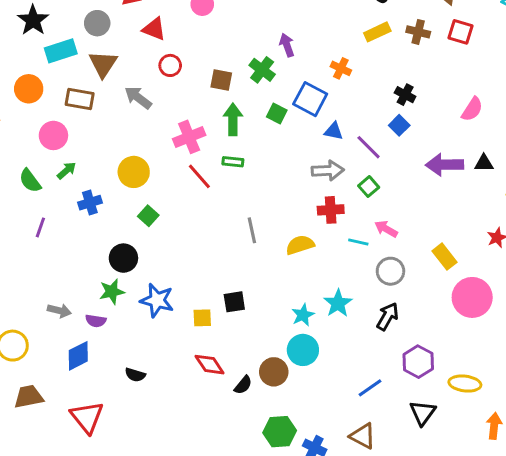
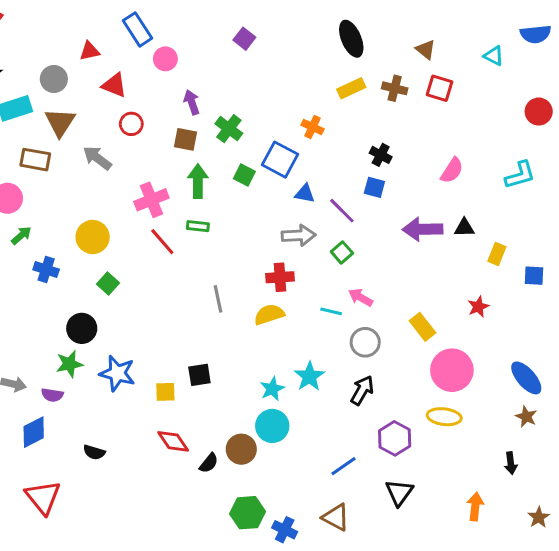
purple arrow: (287, 45) -> (192, 102), moved
blue square: (399, 125) -> (374, 187), turned -30
blue cross: (90, 203) -> (46, 270), turned 35
red cross: (331, 210) -> (280, 277), moved
yellow ellipse: (465, 384) -> (444, 417), moved

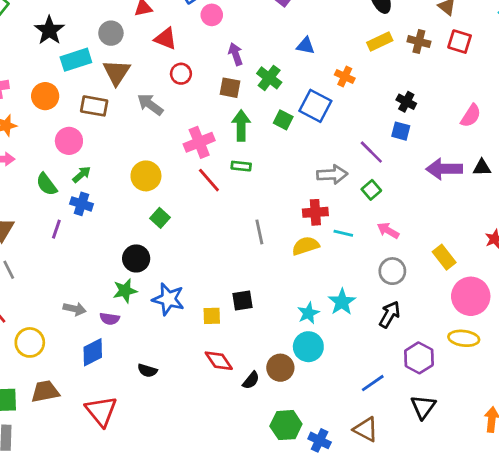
blue triangle: (305, 194) -> (306, 46), moved
blue cross: (46, 270) -> (82, 204), moved
cyan line: (331, 311) -> (343, 233), moved

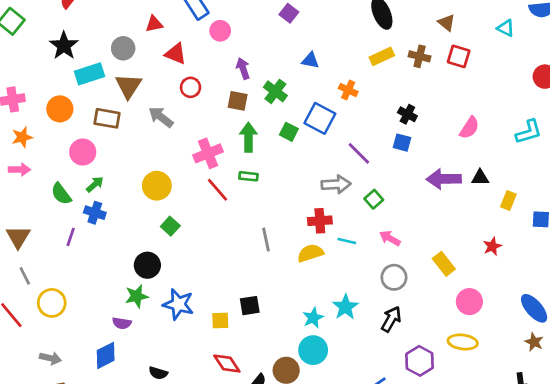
purple line: (371, 152) -> (359, 153), moved
pink circle: (471, 296) -> (469, 302), size x0.7
gray arrow: (75, 309) -> (50, 358), moved
yellow circle: (30, 342) -> (52, 303), moved

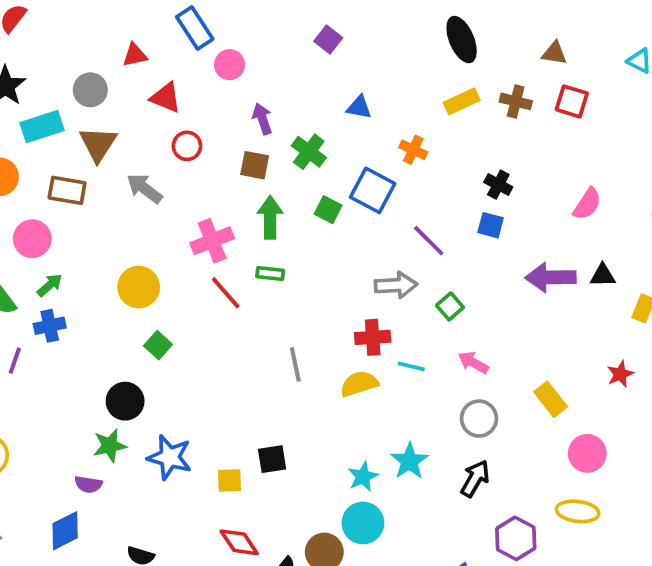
brown triangle: (446, 23) -> (554, 53), turned -30
blue cross: (95, 213) -> (50, 326), turned -30

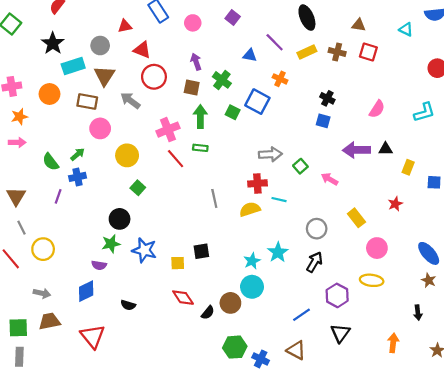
pink circle: (230, 65) -> (193, 23), moved
red circle: (187, 146) -> (154, 77), size x1.5
pink circle: (32, 239) -> (100, 128), moved
purple line: (429, 241) -> (275, 42), moved
pink arrow: (473, 362) -> (330, 179), moved

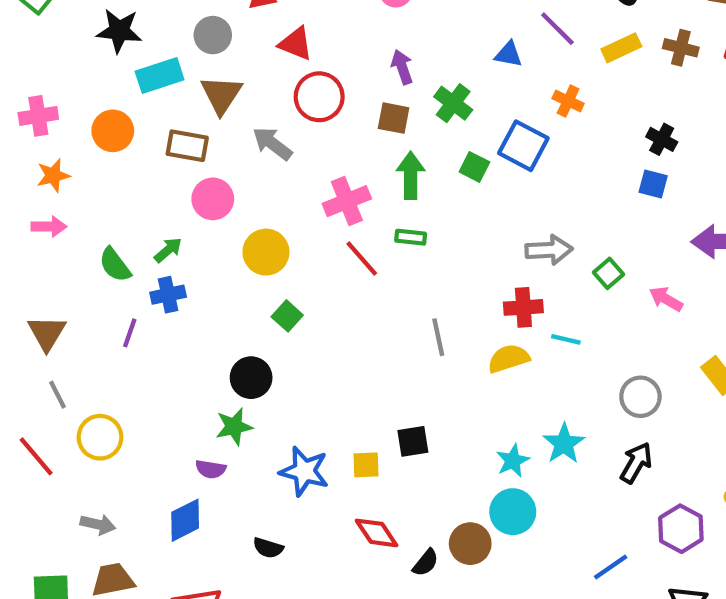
black star: (53, 43) -> (119, 31), turned -30
blue star: (144, 250) -> (304, 471), moved

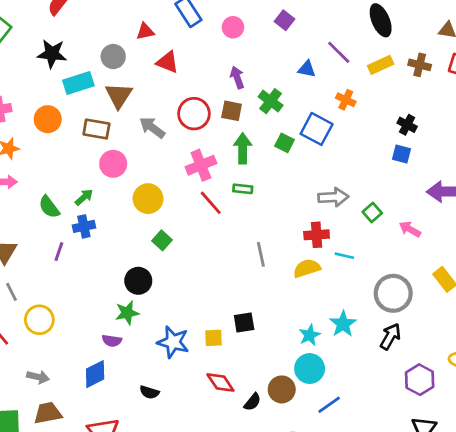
red circle: (319, 97) -> (194, 114), moved
gray circle: (640, 397) -> (393, 293), size x1.4
blue line: (611, 567) -> (329, 405), moved

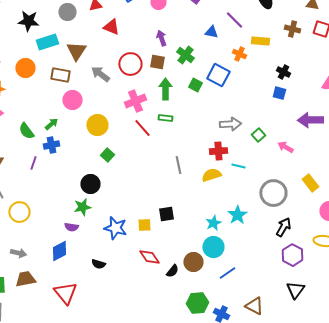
gray circle: (113, 57) -> (67, 12), moved
yellow rectangle: (381, 65) -> (260, 41), moved, turned 30
black arrow: (390, 336) -> (283, 227), moved

